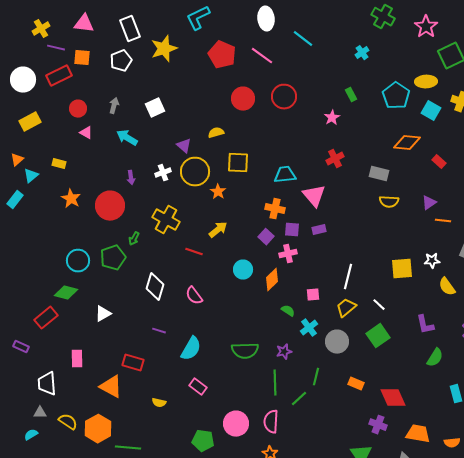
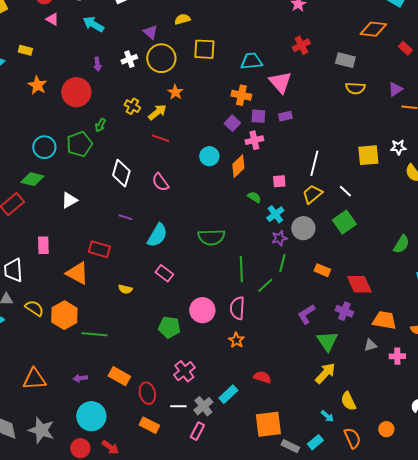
orange star: (218, 192) -> (175, 92), moved
yellow cross: (166, 220) -> (132, 106), size x0.6
yellow arrow: (218, 230) -> (157, 112), moved
purple L-shape: (425, 325) -> (306, 314), moved, turned 70
purple star: (284, 352) -> (279, 238), moved

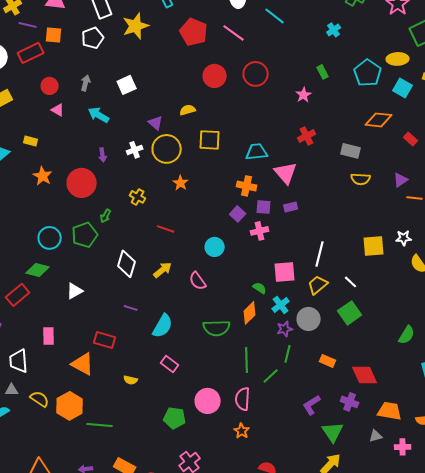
yellow arrow: (157, 112) -> (163, 270), moved
orange diamond: (238, 166) -> (250, 313), moved
pink square: (279, 181) -> (285, 272), size x1.6
pink semicircle: (160, 182) -> (198, 281), moved

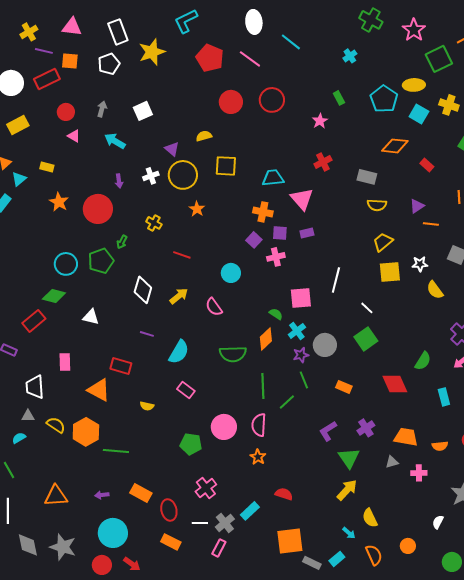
yellow trapezoid: (318, 285) -> (383, 242), moved
white triangle: (75, 291) -> (91, 317), turned 42
green line: (288, 354) -> (304, 380), turned -36
red diamond: (365, 375) -> (395, 384), moved
purple cross: (350, 402) -> (366, 428), turned 36

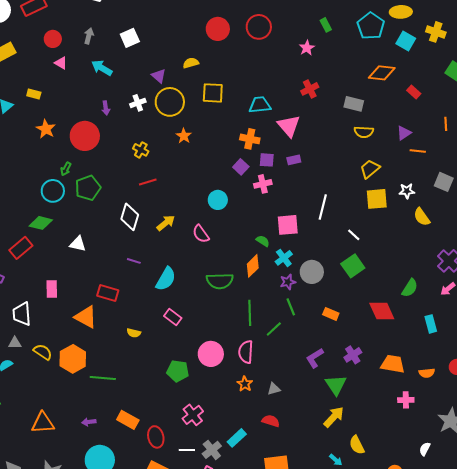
green arrow: (122, 242) -> (66, 169), moved
red line: (182, 255) -> (148, 182), moved, turned -36
gray triangle: (392, 462) -> (274, 389), moved

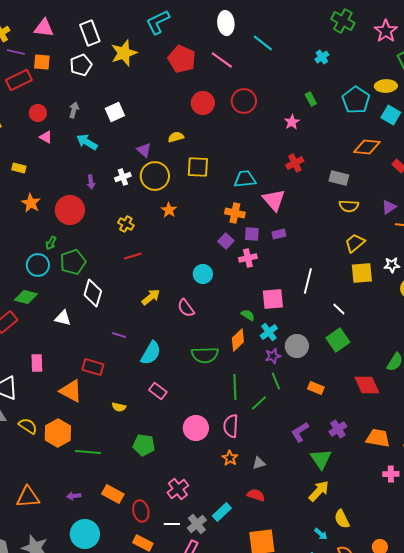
white diamond: (130, 217) -> (93, 293), moved
green pentagon: (178, 371) -> (144, 445), moved

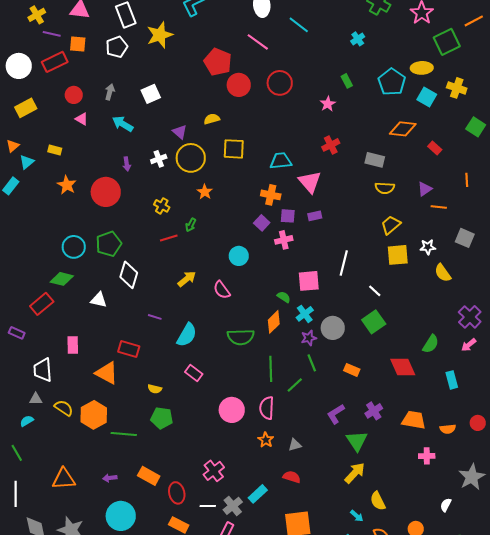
red pentagon: (182, 59) -> (218, 62), moved
green arrow: (51, 243) -> (191, 225), moved
green pentagon: (144, 445) -> (162, 418), moved

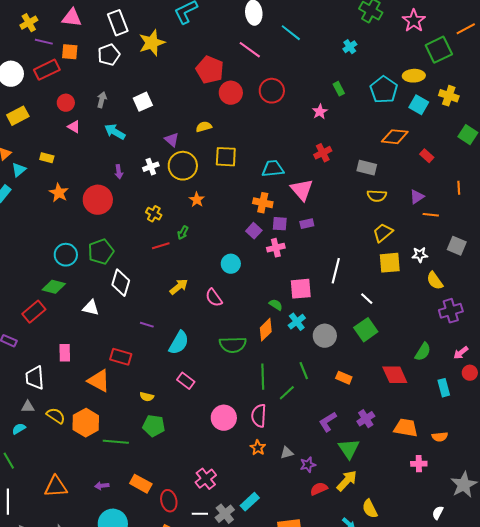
purple cross: (470, 317) -> (451, 311), moved, turned 30
purple star: (309, 338) -> (308, 465), moved
red circle: (478, 423) -> (470, 373), moved
red semicircle: (292, 477) -> (319, 489), moved, turned -42

